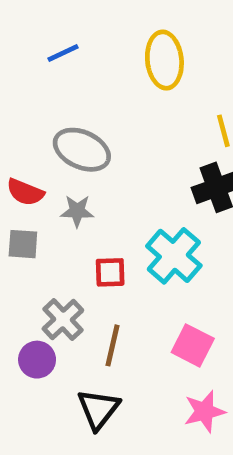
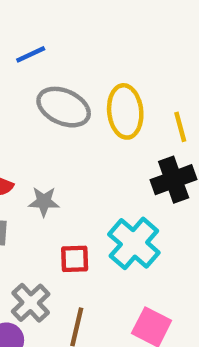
yellow ellipse: (164, 60) -> (125, 111), moved
gray ellipse: (82, 150) -> (64, 107), moved

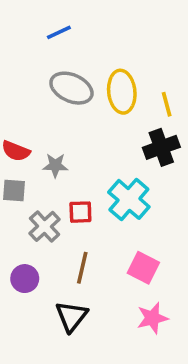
blue line: (31, 54) -> (59, 32), moved
gray cross: (31, 303) -> (45, 226), moved

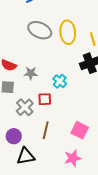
cyan cross: (129, 199) -> (60, 81), moved, size x0.6
black triangle: (71, 316) -> (26, 156), moved, turned 42
pink star: (152, 318) -> (73, 158), moved

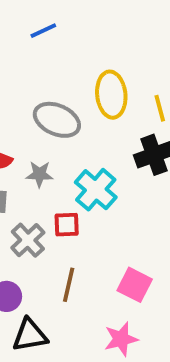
gray ellipse: (40, 30) -> (57, 120), moved
cyan cross: (60, 81) -> (96, 190), size x1.5

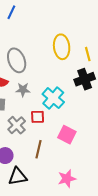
blue line: (43, 31) -> (11, 12), moved, turned -40
gray ellipse: (57, 120) -> (17, 60), moved, turned 45
pink square: (135, 285) -> (67, 135), moved

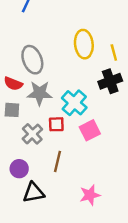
gray star: (23, 90) -> (40, 93), size x1.5
pink square: (67, 135) -> (90, 130), moved, turned 36

